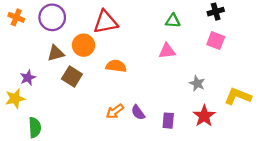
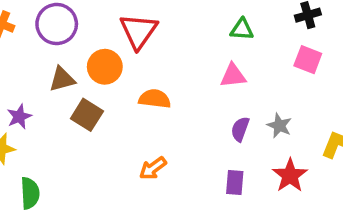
red triangle: (106, 22) -> (139, 31), turned -44
purple semicircle: (138, 112) -> (240, 129), moved, turned 56

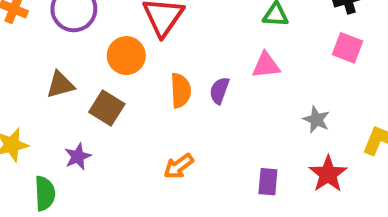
brown triangle: (62, 79) -> (60, 85), moved
orange semicircle: (155, 99) -> (181, 91), turned 80
purple star: (19, 117) -> (78, 156), moved
purple semicircle: (240, 129) -> (219, 91), moved

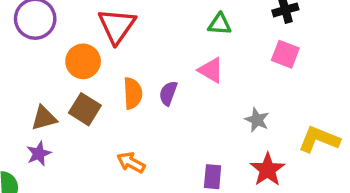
pink triangle: (266, 65) -> (211, 70), turned 36
brown triangle: (60, 85) -> (44, 118), moved
brown square: (107, 108) -> (85, 109), moved
orange arrow: (179, 166) -> (131, 162), turned 64

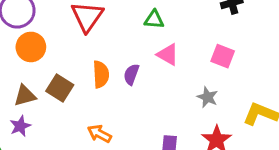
green triangle: (220, 24) -> (154, 20), moved
pink square: (285, 54) -> (223, 56), moved
orange circle: (83, 61) -> (31, 47), moved

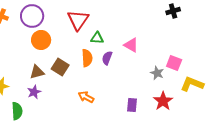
green triangle: (154, 20) -> (97, 38), moved
pink square: (223, 56) -> (174, 63), moved

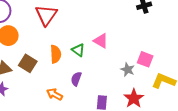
green triangle: (97, 38) -> (78, 50), moved, turned 32
purple semicircle: (107, 58) -> (76, 79), moved

